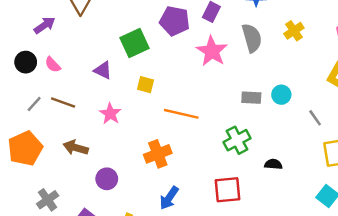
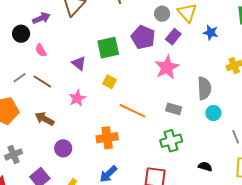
gray semicircle: (252, 38) -> (204, 88), moved
black circle: (26, 62) -> (21, 34), moved
gray rectangle: (251, 98) -> (174, 109), moved
black semicircle: (273, 164) -> (205, 167), moved

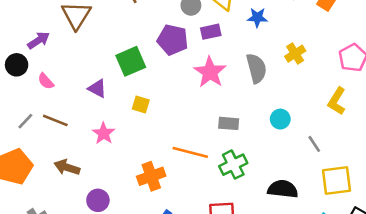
purple rectangle: (173, 37) -> (211, 32), turned 49
gray semicircle: (204, 88) -> (256, 68), moved
orange line: (132, 111) -> (190, 152), moved
black semicircle: (205, 167) -> (283, 189), size x1.6

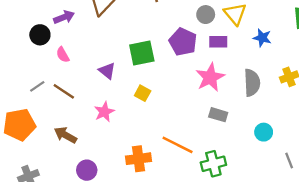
gray rectangle: (229, 123) -> (218, 115), moved

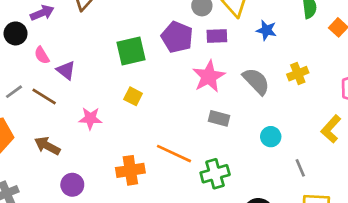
purple triangle: (107, 71) -> (66, 70), moved
gray semicircle: (252, 83) -> (256, 81), turned -40
pink star: (104, 112) -> (90, 118), turned 30

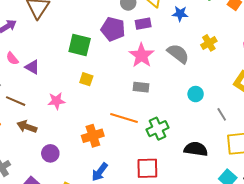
green square: (131, 51) -> (80, 45), turned 35
brown line: (44, 97) -> (16, 101), moved
gray rectangle: (219, 118) -> (141, 87), moved

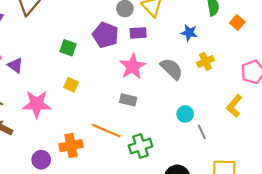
blue star: (180, 14) -> (189, 33), moved
green square: (80, 45) -> (68, 48), size x0.7
pink star: (56, 101) -> (37, 104), size x1.5
gray line: (222, 114) -> (202, 132), moved
purple circle: (50, 153) -> (41, 160), moved

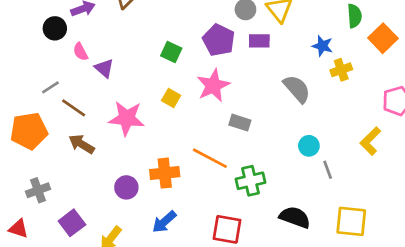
orange square: (237, 22) -> (383, 38), size x1.5
yellow cross: (205, 61) -> (341, 70), moved
pink star: (133, 66) -> (213, 85), moved

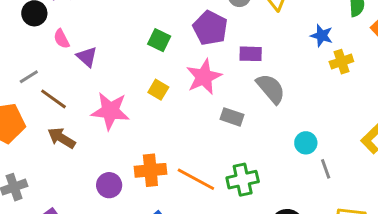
purple rectangle: (259, 41) -> (251, 54), moved
gray semicircle: (297, 89) -> (271, 89), moved
orange line: (210, 158) -> (196, 179), moved

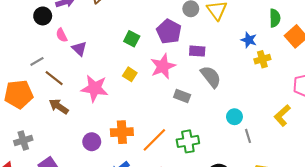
orange line: (196, 179) -> (154, 140), turned -76

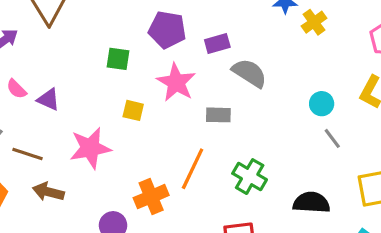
cyan circle: (234, 117) -> (322, 104), moved
orange line: (154, 140) -> (193, 169), moved
green cross: (188, 141) -> (250, 177), turned -30

